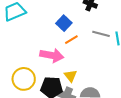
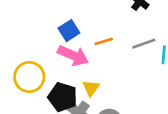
blue square: (64, 23) -> (69, 31), moved
gray line: (101, 34) -> (144, 44), turned -48

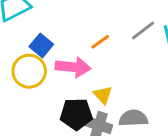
blue square: (69, 31) -> (41, 45), moved
yellow circle: (29, 77) -> (29, 71), moved

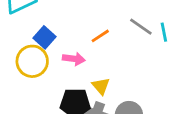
gray line: (143, 30) -> (141, 27), turned 70
pink arrow: (73, 67) -> (74, 59), size x0.7

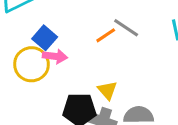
gray line: (141, 27) -> (126, 28), moved
pink arrow: (74, 59) -> (55, 56), moved

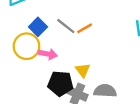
gray line: (126, 28) -> (66, 26), moved
pink arrow: (55, 56) -> (48, 54), moved

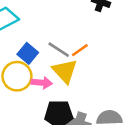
yellow triangle: (83, 70) -> (65, 71), moved, size x1.5

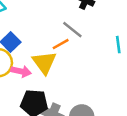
gray line: (59, 50) -> (72, 30), moved

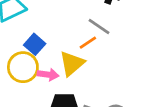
yellow triangle: (44, 63) -> (72, 63), turned 30

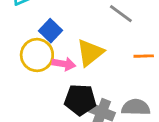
orange line: (88, 43) -> (144, 56), moved, turned 30

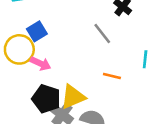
yellow triangle: (90, 53) -> (73, 97), moved

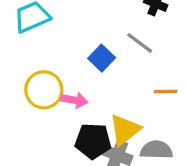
blue square: (37, 31) -> (102, 58), moved

